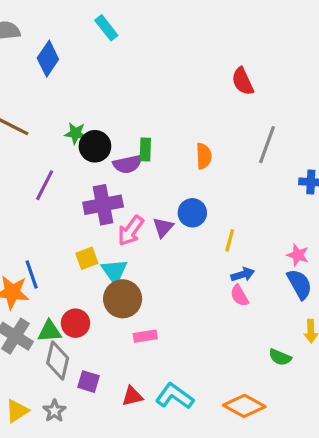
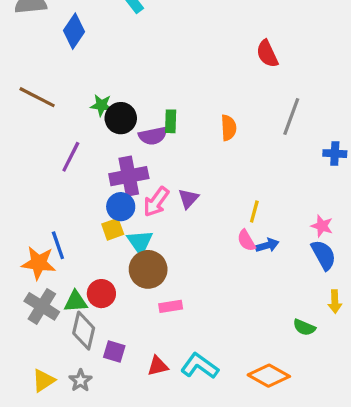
blue circle: (192, 213) -> (121, 207), moved
pink semicircle: (239, 296) -> (246, 240), moved

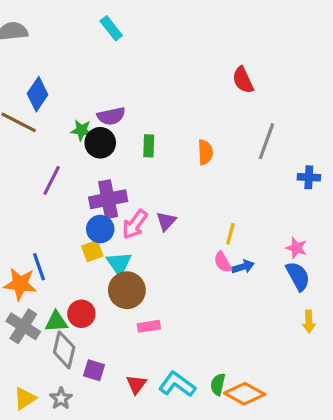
blue diamond: (74, 31) -> (37, 94), moved
purple semicircle: (153, 136) -> (111, 116), moved
green semicircle: (304, 327) -> (218, 384), moved, turned 80
red triangle: (158, 366) -> (136, 384), turned -40

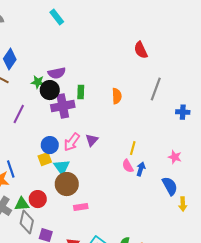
purple cross: (108, 199) -> (63, 106), moved
blue arrow: (243, 267) -> (141, 169), turned -56
blue semicircle: (298, 276) -> (170, 186), moved

